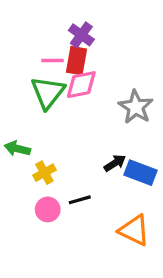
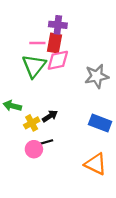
purple cross: (81, 35) -> (58, 25), turned -30
gray star: (136, 107) -> (97, 76), turned 30
black arrow: (115, 163) -> (50, 116), moved
black line: (80, 200) -> (45, 142), moved

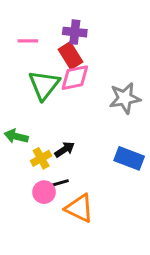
pink line: (37, 43) -> (28, 41), moved
red rectangle: (54, 43) -> (70, 56), turned -42
orange triangle: (96, 164) -> (79, 208), moved

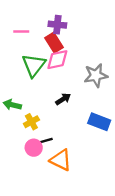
black arrow: (65, 150) -> (63, 99), moved

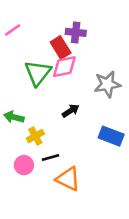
purple cross: (57, 25) -> (76, 32), moved
pink line: (21, 31) -> (13, 30), moved, turned -35
pink circle: (34, 148) -> (24, 165), moved

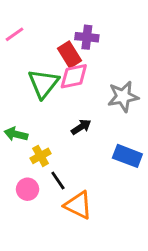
black line: (50, 158) -> (58, 181), turned 72

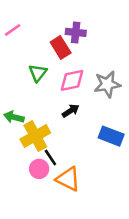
pink diamond: (74, 76) -> (72, 80), moved
green triangle: (43, 84) -> (38, 73), size x0.7
yellow cross: (41, 156) -> (35, 136), size x1.6
pink circle: (28, 189) -> (39, 169), moved

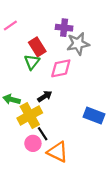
red rectangle: (61, 48) -> (37, 47), moved
gray star: (107, 84) -> (78, 44), moved
black arrow: (71, 111) -> (45, 96), moved

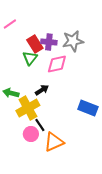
purple cross: (64, 28) -> (49, 42), moved
orange triangle: (58, 152) -> (54, 142), turned -50

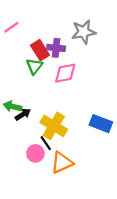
gray star: (73, 41) -> (84, 32), moved
black arrow: (42, 90) -> (23, 114), moved
yellow cross: (28, 108) -> (54, 126), moved, turned -30

